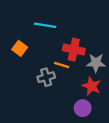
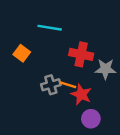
orange line: (62, 65) -> (68, 85), moved
red star: (91, 86) -> (81, 94), moved

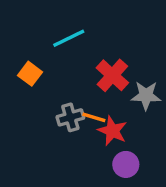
cyan line: (50, 28) -> (69, 38), turned -35
red cross: (81, 54) -> (112, 75), turned 30

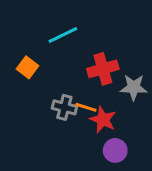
red cross: (112, 75) -> (103, 69), turned 32
gray cross: (70, 117) -> (64, 107), turned 30

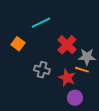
red cross: (103, 69) -> (67, 45), turned -30
orange line: (86, 107) -> (82, 70), moved

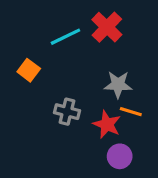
red cross: (67, 45) -> (107, 27), moved
gray star: (87, 57) -> (118, 85), moved

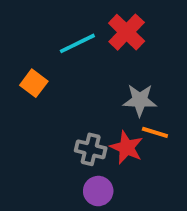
gray cross: (67, 112) -> (91, 149), moved
purple circle: (120, 156) -> (98, 191), moved

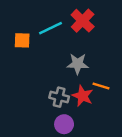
orange square: (34, 83) -> (22, 40), moved, turned -35
gray star: (140, 100) -> (78, 64), moved

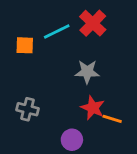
orange line: (101, 86) -> (112, 119), moved
gray cross: (59, 97) -> (28, 109), moved

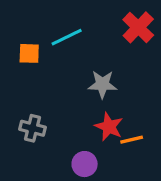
red cross: (93, 23) -> (138, 27), moved
orange line: (112, 119) -> (132, 140), turned -30

